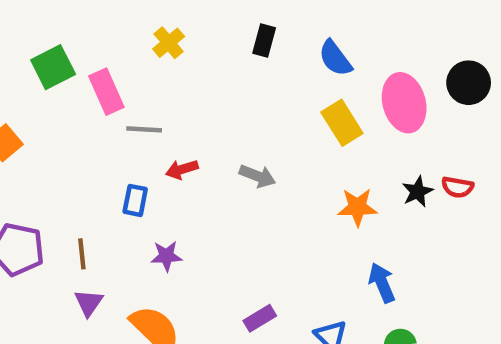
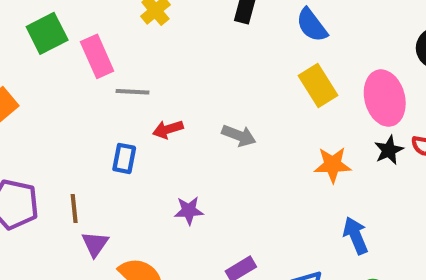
pink ellipse: (404, 103) -> (385, 98), moved
purple star: (166, 256) -> (189, 211), moved
purple triangle: (89, 303) -> (95, 244), moved

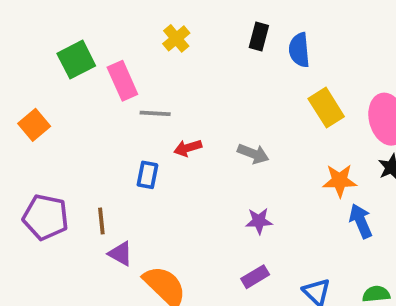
blue semicircle: (312, 25) -> (299, 50), moved, turned 32
purple star: (189, 211) -> (259, 221), moved
blue arrow: (356, 236) -> (361, 221), moved
purple triangle: (95, 244) -> (121, 254), turned -36

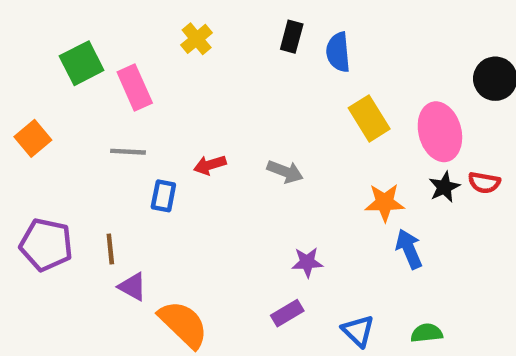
gray line: (155, 113) -> (128, 152), moved
purple star: (259, 221) -> (307, 262), moved

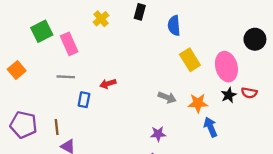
black rectangle: (292, 37) -> (140, 12), moved
gray arrow: (285, 172) -> (167, 97), moved

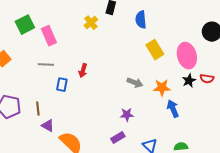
yellow cross: (101, 19) -> (91, 23), moved
red arrow: (108, 84) -> (83, 71), turned -56

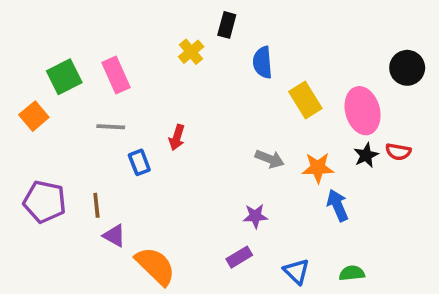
blue semicircle: (141, 20) -> (263, 62), moved
green square: (25, 25) -> (64, 77), moved
blue rectangle: (62, 85) -> (139, 162), turned -32

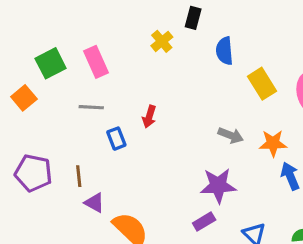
purple star: (255, 216) -> (218, 186), size x1.6

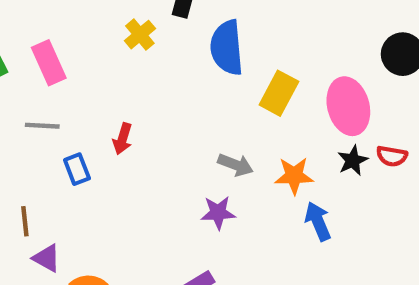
blue semicircle: (224, 51) -> (227, 48), size x1.4
yellow rectangle: (262, 84) -> (279, 93), turned 60
purple star: (218, 186) -> (218, 213), moved, size x0.7

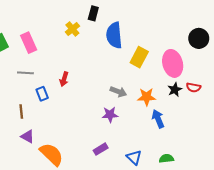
brown line: (25, 221) -> (21, 111), moved

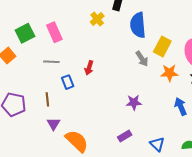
gray arrow: (118, 92) -> (142, 59), moved, turned 35
orange star: (147, 97) -> (169, 73), moved
purple triangle: (28, 137) -> (53, 124), turned 32

